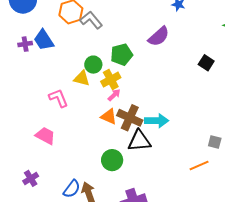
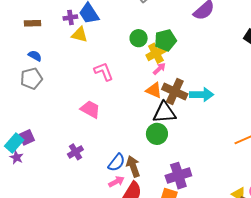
green pentagon: (122, 55) -> (165, 40), moved
yellow triangle: (82, 78) -> (80, 35), moved
black triangle: (139, 141) -> (164, 113), moved

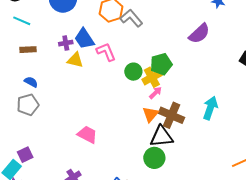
green circle: (139, 38) -> (133, 72), moved
pink L-shape: (104, 72) -> (106, 52), moved
orange triangle: (154, 90) -> (150, 114), turned 48
cyan arrow: (202, 95) -> (210, 108), moved, turned -70
purple square: (27, 137) -> (25, 155), moved

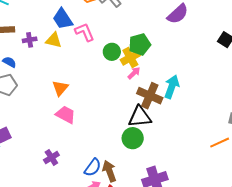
purple cross: (66, 43) -> (30, 40), moved
cyan arrow: (210, 108) -> (172, 87), moved
orange triangle: (150, 114) -> (60, 88), moved

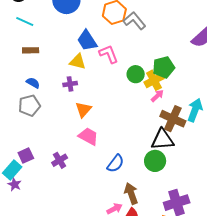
purple cross: (30, 40) -> (70, 84), moved
purple cross: (51, 157) -> (60, 160), moved
blue semicircle: (93, 167) -> (115, 164), moved

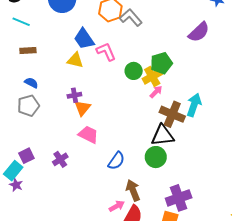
purple cross: (70, 84) -> (74, 95), moved

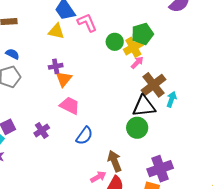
cyan arrow: (194, 105) -> (171, 99), moved, size x0.7
brown cross: (172, 114) -> (154, 85), turned 30
blue semicircle: (116, 161) -> (84, 136), moved

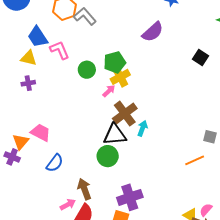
yellow cross: (133, 47) -> (120, 77), moved
purple cross: (56, 66) -> (28, 83), moved
orange triangle: (64, 79) -> (21, 142), moved
purple cross: (42, 130) -> (12, 157), turned -35

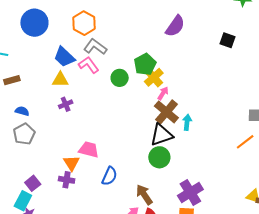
gray L-shape: (85, 16) -> (95, 47), moved
pink arrow: (109, 91) -> (163, 93), moved

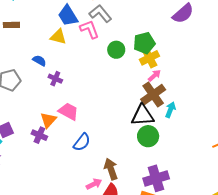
purple cross: (66, 104) -> (55, 79), moved, turned 32
blue semicircle: (22, 111) -> (39, 61), moved
green circle: (159, 157) -> (148, 136), moved

